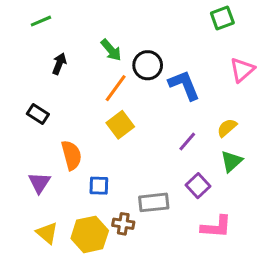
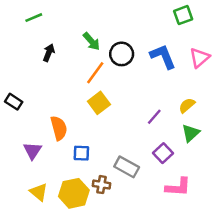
blue L-shape: (184, 85) -> (163, 56), moved
black rectangle: (38, 114) -> (14, 102), moved
gray rectangle: (154, 202) -> (127, 167), turned 35

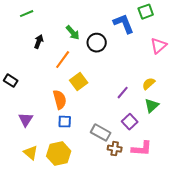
blue L-shape: (163, 56) -> (124, 24), moved
orange line: (95, 73) -> (63, 60), moved
orange semicircle: (59, 128) -> (60, 100), moved
brown cross: (102, 185) -> (115, 149), moved

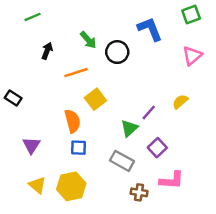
green square: (146, 12) -> (191, 15), moved
orange line: (63, 60) -> (76, 73), turned 36
green triangle: (152, 106) -> (129, 128), moved
brown cross: (115, 149) -> (139, 192), moved

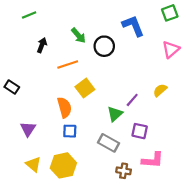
purple square: (157, 148) -> (140, 131), turned -35

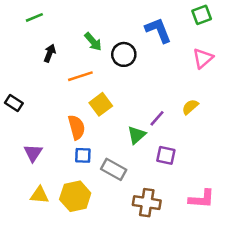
gray rectangle: (109, 143) -> (114, 169), moved
pink L-shape: (153, 160) -> (202, 199), moved
yellow triangle: (33, 164) -> (39, 195), turned -35
brown cross: (124, 171) -> (147, 203), size x1.5

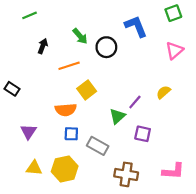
orange semicircle: (76, 127) -> (66, 110), turned 100

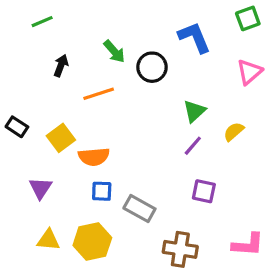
yellow square: (87, 90) -> (61, 138), moved
green triangle: (117, 116) -> (194, 111), moved

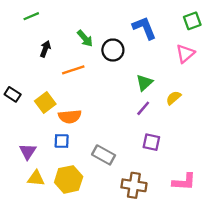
green square: (248, 18) -> (192, 21), moved
purple triangle: (40, 188) -> (28, 151), moved
blue square: (102, 191) -> (62, 141), moved

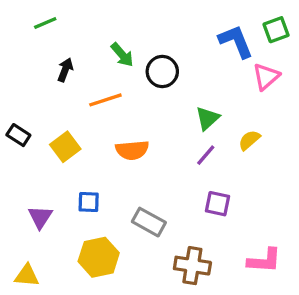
blue L-shape: (144, 28) -> (236, 41), moved
orange semicircle: (70, 116) -> (132, 150), moved
yellow triangle: (36, 178) -> (27, 276), moved

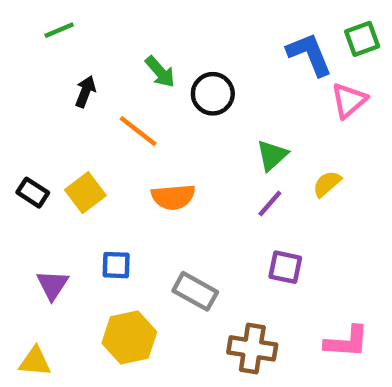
orange line: (105, 100) -> (138, 131), turned 56
black rectangle: (18, 135) -> (33, 193), moved

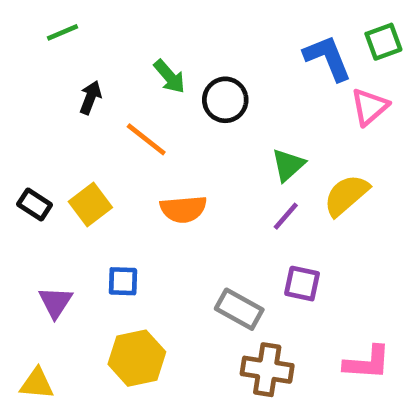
yellow semicircle: (327, 184) -> (346, 195), size x1.5
gray rectangle: (195, 291) -> (239, 309), moved

